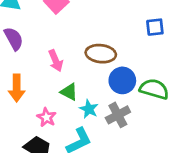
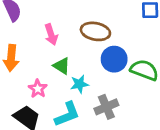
cyan star: (89, 109) -> (79, 84), turned 30
gray cross: (118, 115) -> (106, 107), moved

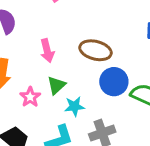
green triangle: (62, 66) -> (56, 85), turned 42
pink star: (38, 89) -> (30, 97), moved

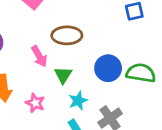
brown ellipse: (96, 50) -> (67, 35), moved
green triangle: (56, 85) -> (63, 75), moved

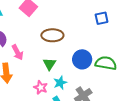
pink arrow: (39, 56) -> (18, 52), moved
pink star: (35, 103) -> (41, 87), moved

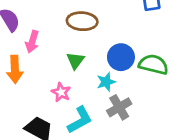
pink arrow: (18, 52) -> (32, 42), turned 42
cyan star: (60, 83) -> (106, 82), moved

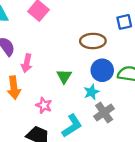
brown ellipse: (82, 21) -> (93, 41), moved
pink star: (61, 92) -> (44, 105), moved

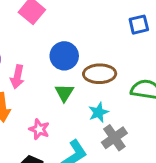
brown ellipse: (93, 41) -> (100, 74), moved
blue circle: (102, 70) -> (64, 56), moved

